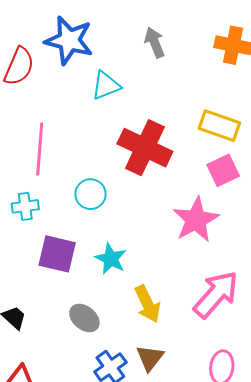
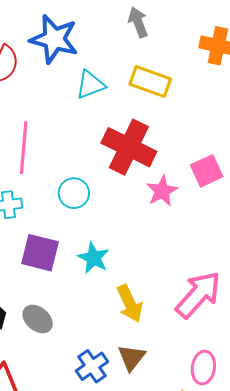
gray arrow: (155, 42) -> (138, 22), moved
yellow rectangle: (219, 126) -> (150, 82), moved
pink star: (196, 220) -> (162, 191), moved, size x0.7
gray ellipse: (84, 318) -> (38, 319), moved

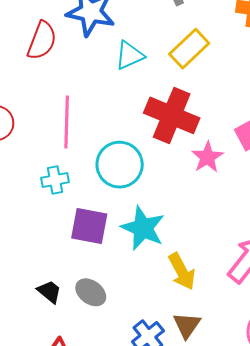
yellow rectangle: (150, 82) -> (189, 49), turned -60
cyan circle: (74, 193) -> (120, 165), size x1.5
cyan star: (93, 258) -> (143, 228), size x1.4

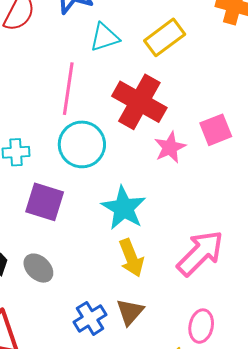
pink line: (67, 122) -> (68, 89), moved
cyan star: (143, 228) -> (124, 208), moved

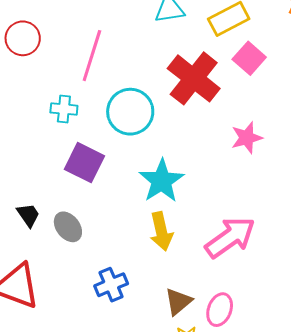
pink line: (68, 89) -> (92, 56), moved
pink square: (216, 130) -> (249, 58), moved, turned -36
pink star: (170, 147) -> (247, 138), moved
brown triangle: (130, 312) -> (178, 302), moved

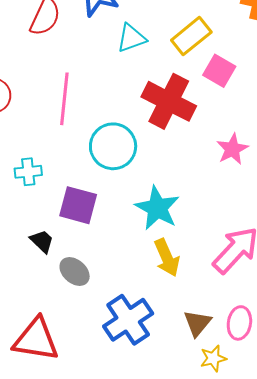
cyan cross: (64, 109) -> (28, 172), moved
black trapezoid: (28, 215) -> (42, 241), moved
blue cross: (111, 285) -> (128, 320), size x1.5

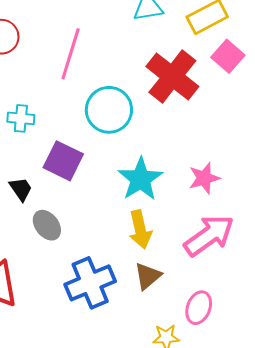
pink star: (232, 149) -> (204, 178), moved
brown triangle: (197, 323) -> (148, 276), moved

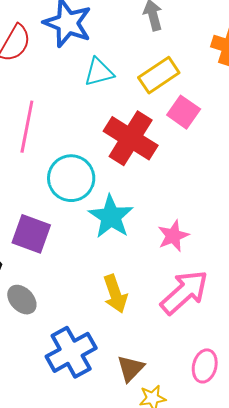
cyan star: (140, 179) -> (111, 217), moved
brown triangle: (148, 276) -> (131, 368), moved
pink ellipse: (199, 308) -> (205, 366), moved

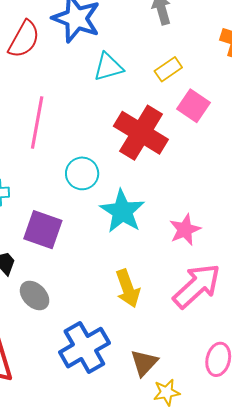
yellow rectangle: (159, 75) -> (168, 69), size x0.7
cyan circle: (71, 178) -> (82, 173), size x0.7

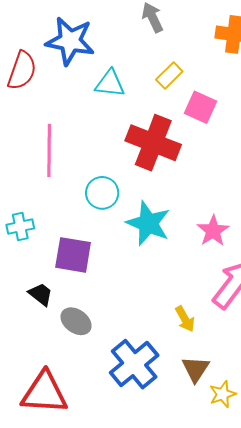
cyan triangle: (108, 67) -> (110, 84), turned 32
yellow arrow: (128, 288) -> (185, 319), moved, size x0.7

